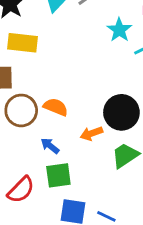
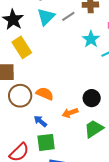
yellow rectangle: (23, 43) -> (22, 47), turned 50
black circle: (121, 112) -> (92, 98), size x0.7

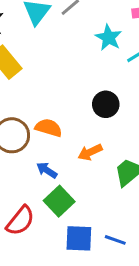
black circle: (92, 98) -> (106, 104), moved
green square: (46, 142) -> (59, 201), turned -30

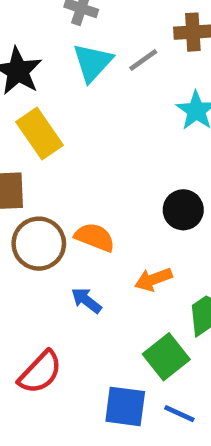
green square: (59, 201) -> (166, 357), moved

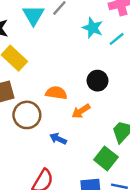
orange semicircle: (95, 237) -> (56, 93), moved
orange arrow: (153, 279) -> (81, 111), moved

